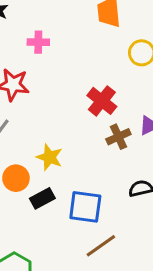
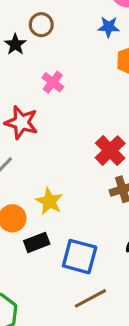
pink cross: (38, 42) -> (53, 82), turned 30

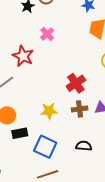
yellow star: (49, 201) -> (49, 111), moved, turned 30

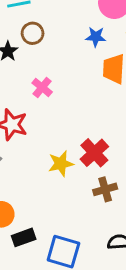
yellow star: (49, 111) -> (61, 164), moved

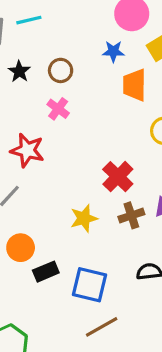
brown circle: (33, 33) -> (61, 70), moved
yellow star: (61, 164) -> (84, 218), moved

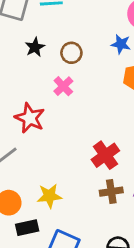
yellow star: (84, 218) -> (49, 196), moved

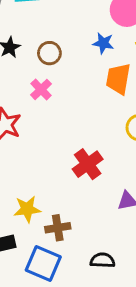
brown cross: (111, 192) -> (58, 228), moved

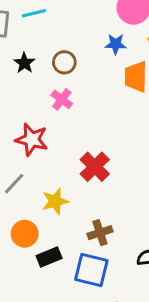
red cross: (88, 164) -> (95, 167), moved
yellow star: (27, 209) -> (55, 201), moved

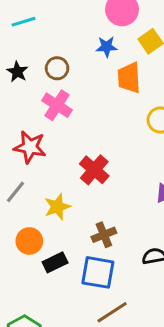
pink cross: (62, 99) -> (57, 105), size x1.4

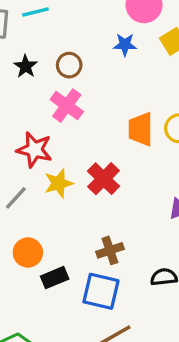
orange trapezoid: (129, 78) -> (141, 129), moved
yellow star: (57, 207) -> (59, 183), moved

